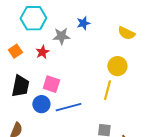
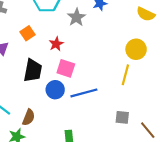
gray star: (61, 36) -> (76, 17), turned -30
red star: (42, 52) -> (56, 44), moved

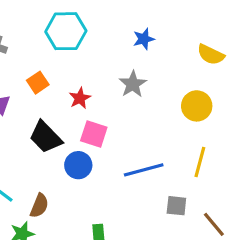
gray star: (76, 17) -> (133, 84), moved
black trapezoid: (33, 71) -> (46, 137), turned 125
yellow line: (125, 75) -> (200, 162), moved
blue line: (84, 93) -> (144, 170), moved

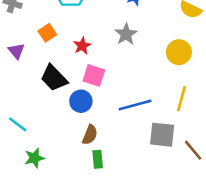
brown semicircle: (39, 206) -> (90, 135), moved
gray square: (176, 206) -> (162, 135), size x1.5

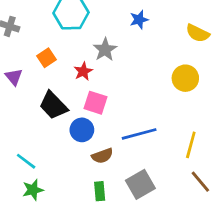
gray star: (126, 34) -> (105, 50), moved
yellow line: (181, 99) -> (191, 145), moved
cyan line: (18, 124) -> (26, 161), moved
brown semicircle: (90, 135) -> (102, 156), moved, turned 48
gray square: (162, 135) -> (140, 184), moved, turned -36

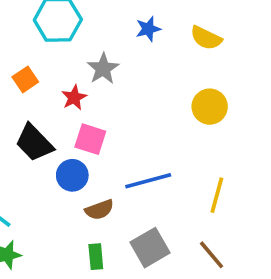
yellow semicircle: (198, 33) -> (206, 38), moved
brown line: (200, 182) -> (211, 255), moved

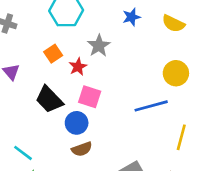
orange square: (25, 79) -> (53, 54), moved
blue line: (148, 181) -> (151, 106), moved
brown semicircle: (99, 210) -> (82, 149), moved

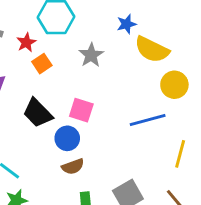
yellow semicircle: (173, 24) -> (152, 49), moved, size x1.4
red star: (78, 67) -> (26, 42), moved

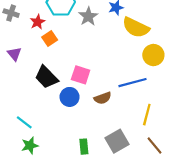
gray star: (91, 55) -> (88, 16), moved
yellow line: (180, 154) -> (147, 115), moved
brown semicircle: (73, 167) -> (103, 98), moved

